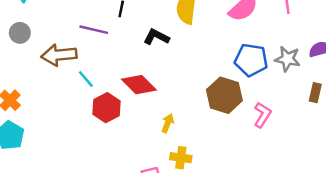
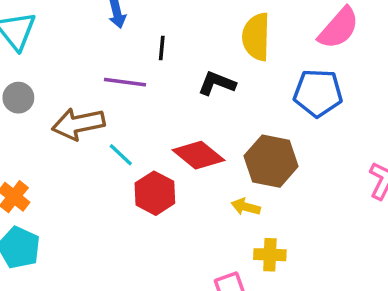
blue pentagon: (251, 60) -> (318, 93), moved
brown hexagon: (224, 95) -> (271, 161), moved
yellow arrow: (168, 123) -> (246, 207), turned -90

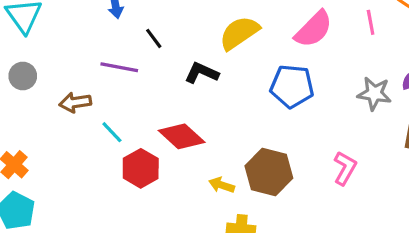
yellow semicircle: (256, 37) -> (239, 33), turned 51
black line: (162, 48) -> (154, 38), turned -45
brown arrow: (78, 124) -> (75, 102), size x0.7
brown hexagon: (271, 161) -> (269, 172), moved

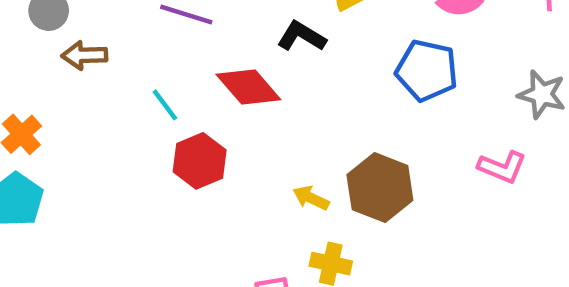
brown arrow: (75, 102) -> (84, 55), moved
red diamond: (182, 136) -> (248, 87), moved
pink L-shape: (345, 168) -> (502, 167), moved, turned 76

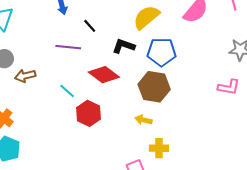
blue pentagon: (427, 70) -> (161, 52), moved
brown hexagon: (380, 188) -> (154, 87), moved

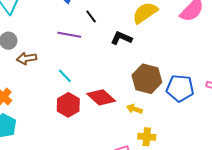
blue pentagon: (161, 52) -> (180, 88), moved
red diamond: (104, 75) -> (101, 97), moved
red hexagon: (88, 113) -> (68, 105), moved

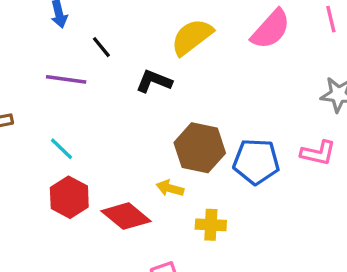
red diamond: (101, 97) -> (126, 216), moved
yellow arrow: (134, 109) -> (170, 188), moved
yellow cross: (147, 137) -> (211, 225), moved

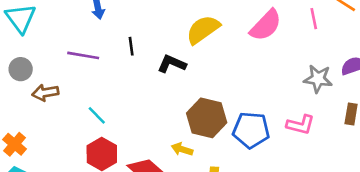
black line: (101, 47) -> (131, 46), moved, turned 30
purple line: (66, 79) -> (83, 55), moved

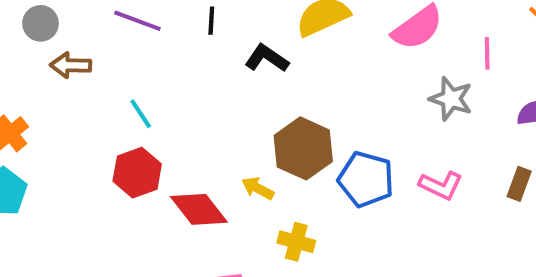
pink line: (314, 19) -> (487, 53), moved
gray star: (318, 79) -> (451, 99), moved

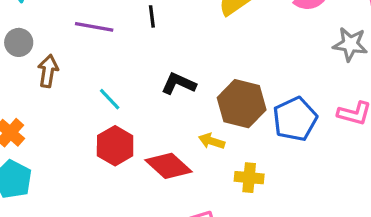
black L-shape: (267, 58) -> (179, 84), moved
brown arrow: (71, 65) -> (48, 71), turned 108
blue pentagon: (366, 179) -> (295, 119), turned -30

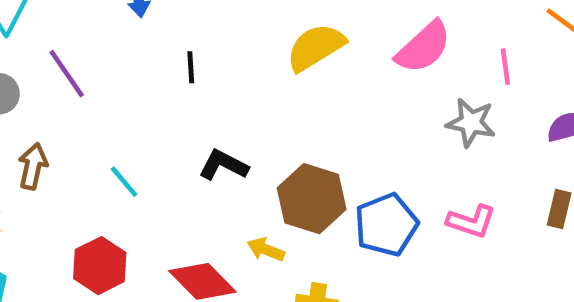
purple line: (94, 27) -> (67, 74), moved, turned 42
brown arrow: (48, 71) -> (33, 166), moved
red hexagon: (115, 146) -> (100, 266), moved

